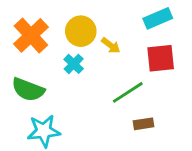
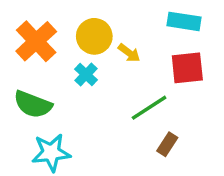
cyan rectangle: (158, 18) -> (184, 21), turned 32
brown rectangle: (143, 124) -> (167, 144), turned -48

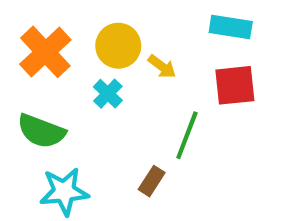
green line: (149, 108) -> (187, 135), turned -36
brown rectangle: (167, 144) -> (152, 181), moved

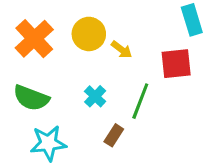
cyan rectangle: (231, 27) -> (192, 20), moved, turned 64
cyan cross: (108, 94) -> (95, 96), moved

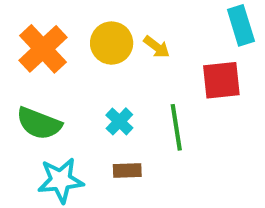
yellow arrow: (122, 50) -> (157, 47), moved
green line: (140, 101) -> (176, 127), turned -30
brown rectangle: (114, 135) -> (127, 170), moved, turned 55

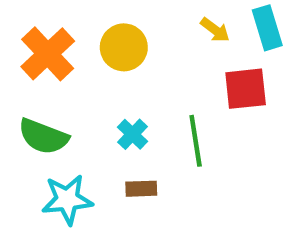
yellow arrow: (157, 47) -> (215, 30), moved

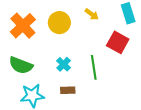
yellow arrow: (215, 30) -> (92, 14), moved
red square: (246, 89) -> (118, 42), turned 35

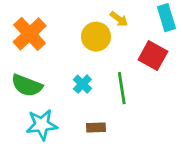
yellow circle: (59, 23) -> (96, 37), moved
brown rectangle: (68, 90) -> (96, 127), moved

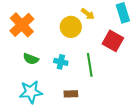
cyan cross: (82, 84) -> (61, 62), turned -32
green semicircle: (27, 85) -> (31, 59), moved, size x0.7

